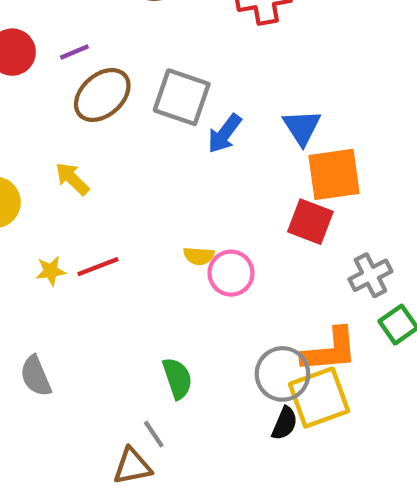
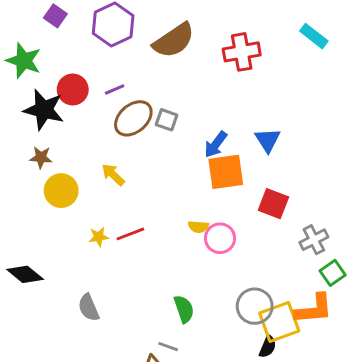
gray square: (182, 97) -> (167, 120), moved, size x0.6
orange square: (334, 174) -> (226, 172), moved
orange L-shape: (330, 350) -> (314, 309), moved
black semicircle: (285, 423) -> (268, 347), moved
gray line: (154, 434) -> (168, 347), turned -36

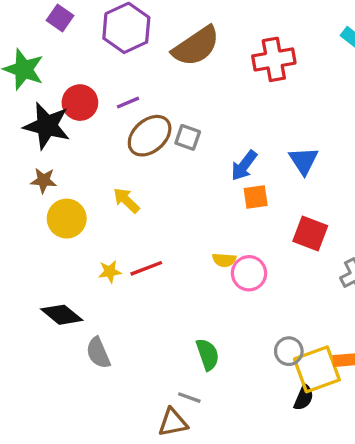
orange square: (226, 172) -> (256, 197), size x0.6
black diamond: (25, 274) -> (62, 315), moved
gray circle: (255, 306) -> (289, 351), size x0.7

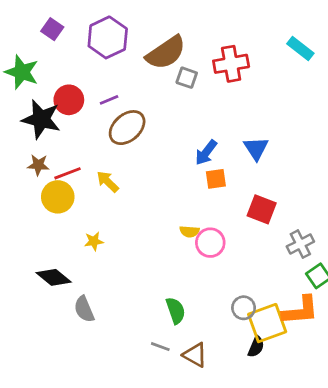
gray square: (188, 137) -> (187, 78), moved
red line: (146, 268) -> (67, 173), moved
brown triangle: (173, 422) -> (195, 355), moved, turned 40

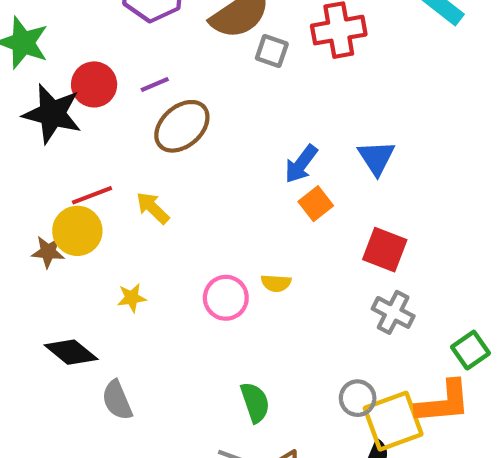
brown star: (38, 165) -> (48, 252), moved
orange square: (216, 179) -> (316, 204), turned -30
pink circle: (210, 243) -> (226, 298), moved
gray cross: (300, 244) -> (393, 312), moved, turned -36

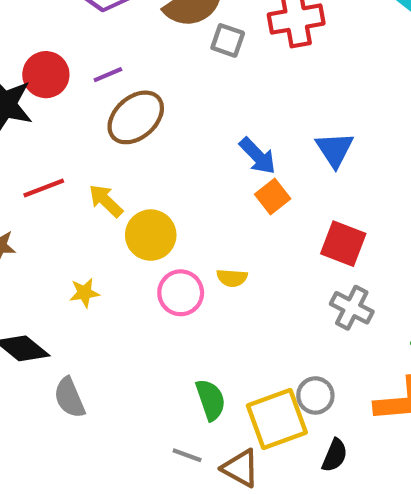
blue arrow: (301, 164) -> (258, 156), turned -81
yellow circle: (77, 231) -> (151, 235), moved
yellow square: (393, 421) -> (277, 419), moved

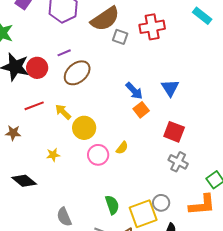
red circle: (46, 75) -> (37, 68), moved
yellow semicircle: (232, 278) -> (122, 148), turned -56
gray semicircle: (69, 398) -> (64, 217), moved

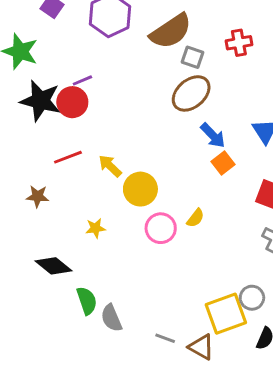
red cross: (152, 27) -> (239, 43), size x0.7
purple line: (64, 53) -> (82, 80), moved
brown ellipse: (77, 73) -> (191, 93), moved
green semicircle: (112, 205) -> (87, 301), moved

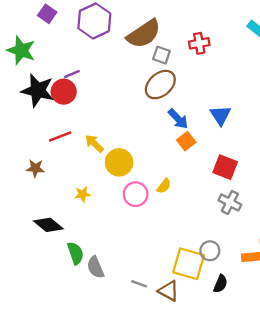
yellow square: (226, 314) -> (189, 264), turned 36

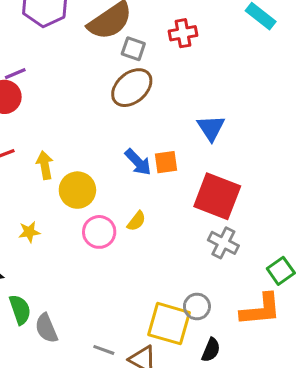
blue arrow: (178, 119) -> (138, 162), moved
orange square: (186, 141) -> (166, 162), turned 30
yellow arrow: (94, 143) -> (45, 165), turned 36
red square: (225, 167) -> (217, 196), size x1.4

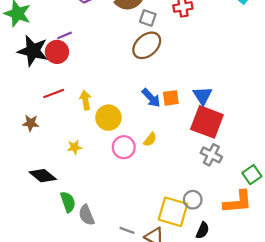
blue triangle: (211, 128) -> (203, 96), moved

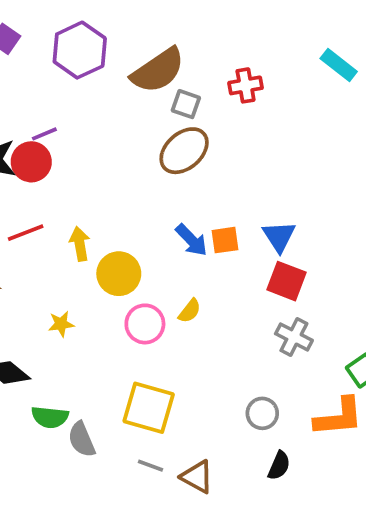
red square: (207, 122) -> (287, 281), size x0.7
green semicircle: (68, 202) -> (50, 417), turned 115
yellow square: (173, 212) -> (149, 408), moved

